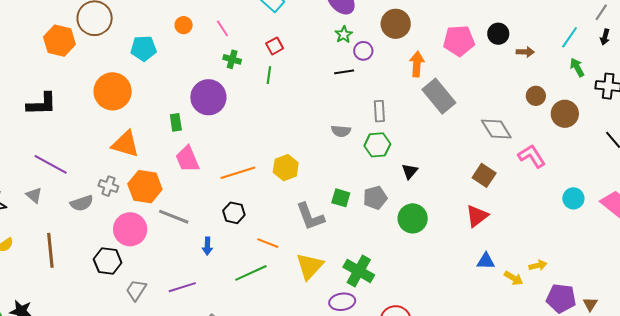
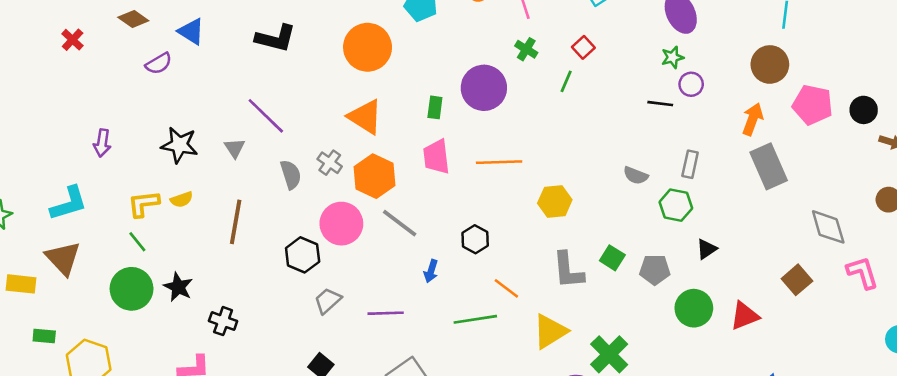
brown circle: (396, 24) -> (770, 64), moved
red square: (275, 46) -> (583, 47), turned -30
orange line: (238, 173) -> (499, 162), moved
gray semicircle: (82, 203) -> (291, 175), turned -105
red triangle: (477, 216) -> (745, 316), moved

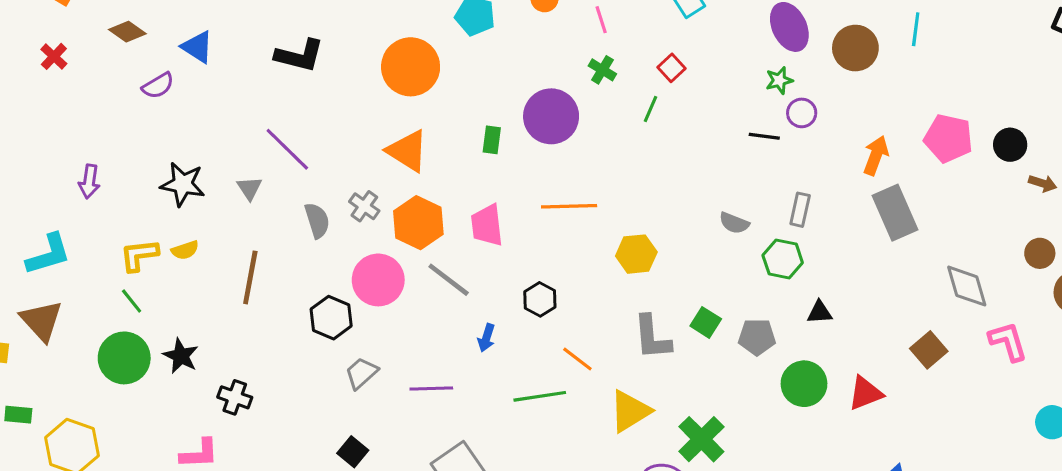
brown circle: (770, 64) -> (855, 48), moved
pink trapezoid: (436, 157) -> (487, 225), moved
black triangle: (706, 249) -> (820, 312), turned 30

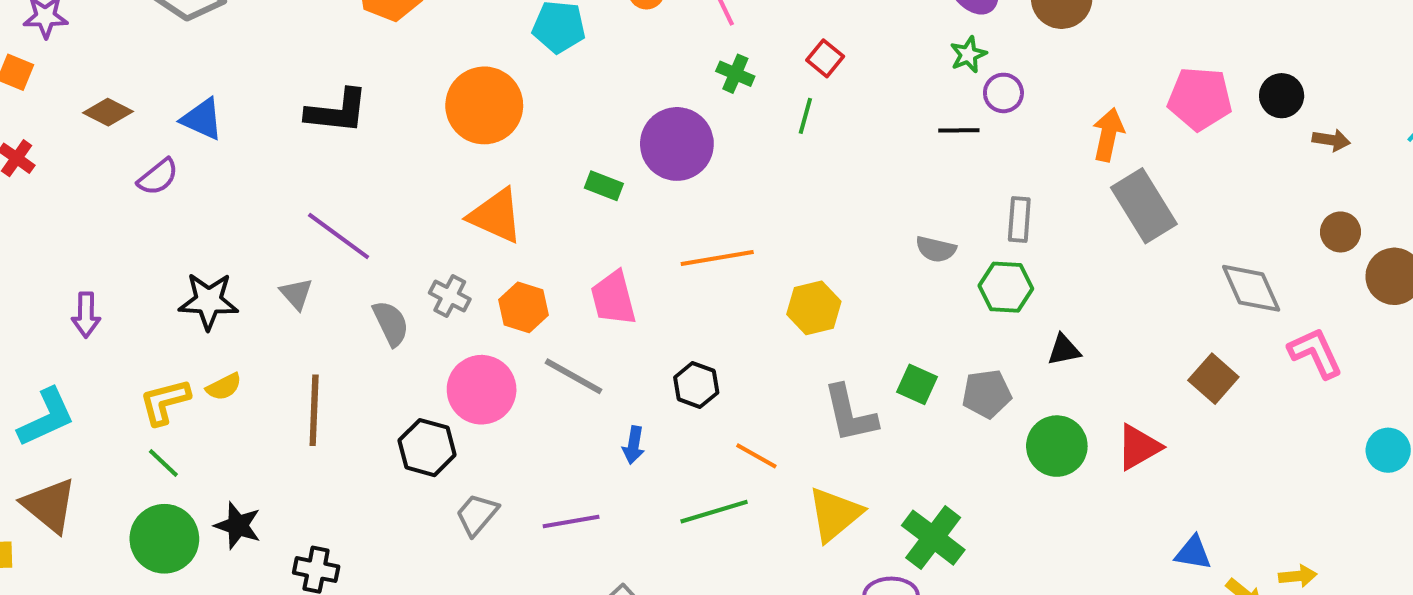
green rectangle: (492, 140) -> (604, 186), turned -68
orange hexagon: (418, 223) -> (523, 307), size x0.7

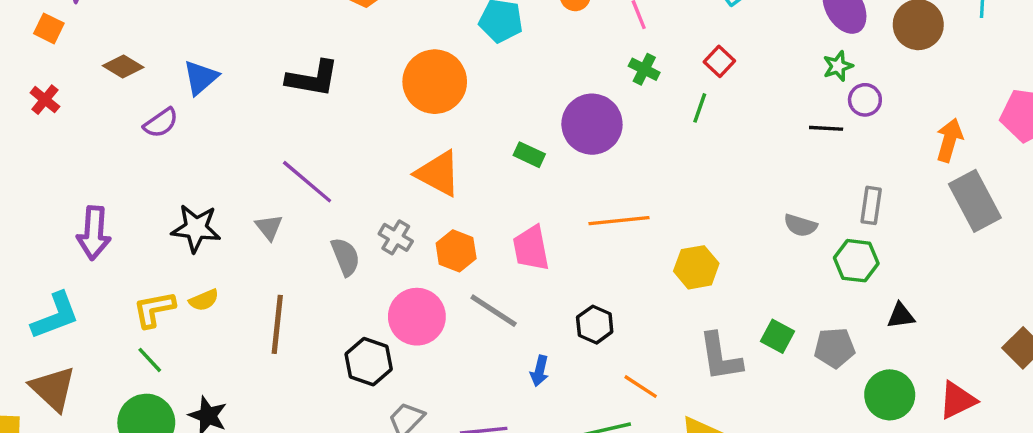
blue triangle: (202, 119) -> (201, 77), turned 51
purple arrow: (86, 315) -> (94, 233), size x1.4

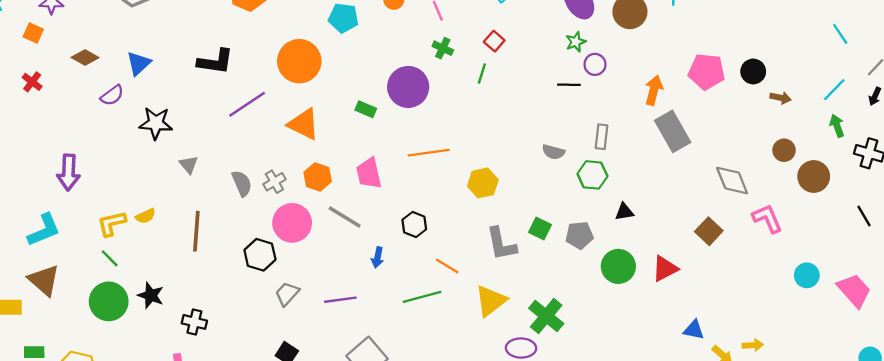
purple line: (307, 182) -> (247, 104), moved, turned -72
black star: (196, 228) -> (156, 123), moved
gray cross: (396, 237) -> (274, 182), moved, turned 30

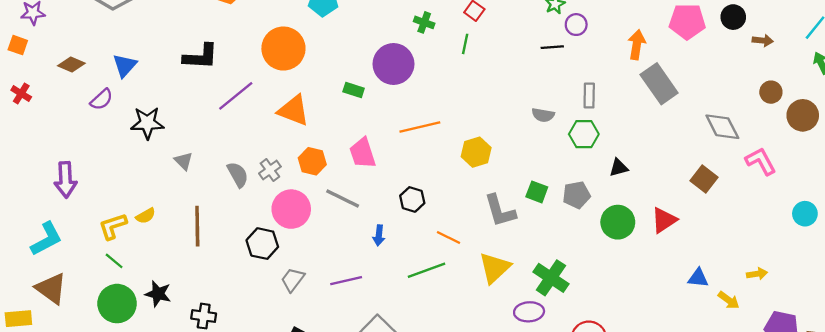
yellow arrow: (753, 345) -> (757, 274), moved

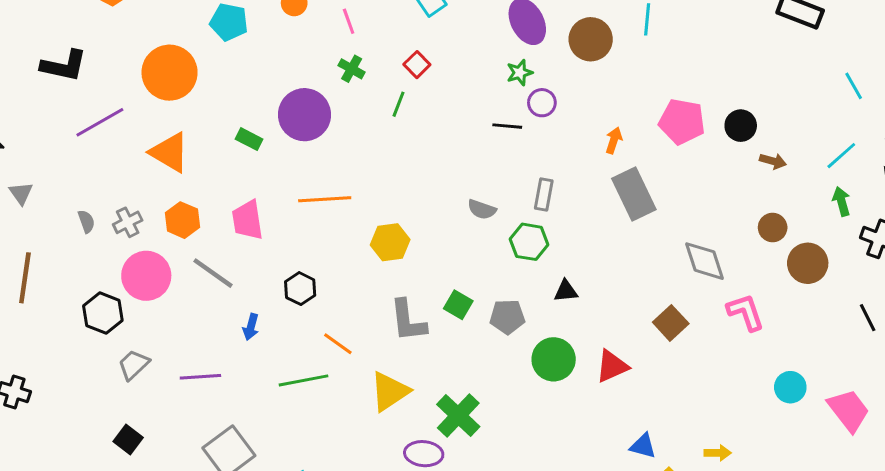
orange arrow: (637, 45) -> (614, 140), size x0.7
gray semicircle: (238, 175) -> (86, 221), size x0.7

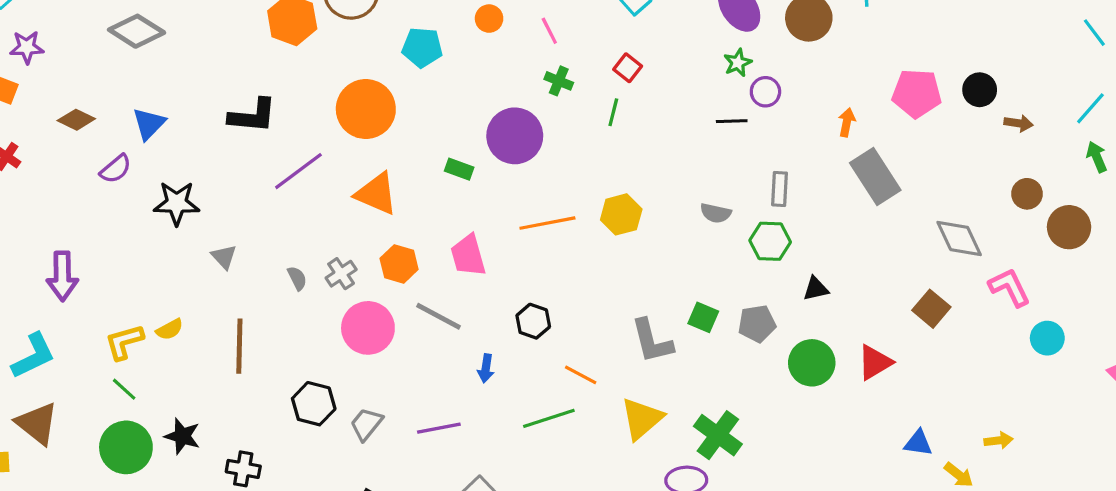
yellow hexagon: (390, 242) -> (621, 214), moved
black hexagon: (103, 313) -> (314, 404), moved
cyan circle: (790, 387) -> (1047, 338), moved

